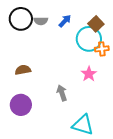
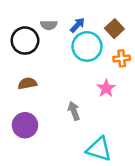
black circle: (21, 19) -> (25, 41), moved
cyan circle: (89, 39) -> (87, 46), moved

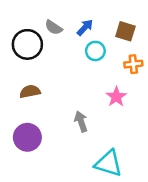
gray semicircle: (49, 25) -> (54, 27), turned 35
brown square: (114, 29) -> (125, 31), turned -30
cyan circle: (87, 46) -> (95, 51), size x0.6

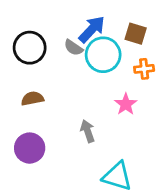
gray semicircle: (54, 27) -> (73, 48), moved
blue arrow: (85, 27) -> (92, 29), size x1.5
cyan circle: (95, 51) -> (103, 55), size x1.6

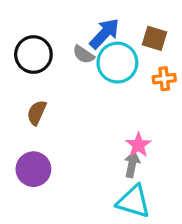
brown semicircle: (32, 99) -> (37, 113), turned -55
pink star: (126, 104) -> (138, 145), moved
gray arrow: (88, 131) -> (132, 164), moved, turned 30

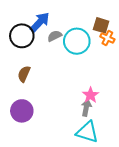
blue arrow: (104, 34) -> (40, 22), moved
gray semicircle: (83, 55) -> (55, 36), turned 120
orange cross: (164, 79) -> (107, 38), moved, turned 32

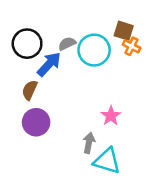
blue arrow: (40, 22) -> (49, 64), moved
gray arrow: (86, 108) -> (89, 143), moved
purple circle: (22, 111) -> (36, 122), moved

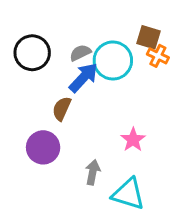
blue arrow: (49, 64) -> (83, 78), moved
brown semicircle: (30, 90) -> (62, 109), moved
gray arrow: (89, 143) -> (93, 172), moved

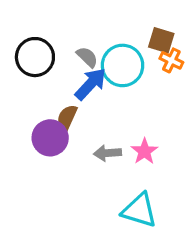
gray semicircle: (80, 53) -> (87, 57), turned 70
purple circle: (43, 147) -> (50, 138), moved
gray arrow: (93, 172) -> (107, 153), moved, turned -105

